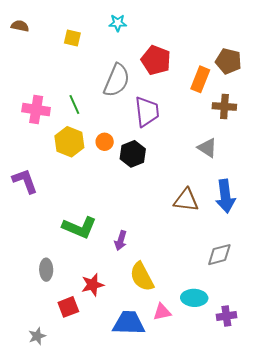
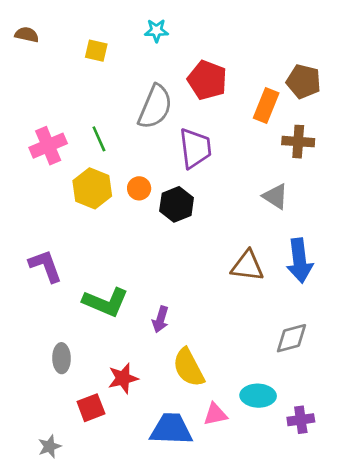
pink cross: (36, 110) -> (48, 146), turned -32
purple L-shape: (25, 181) -> (45, 266), moved

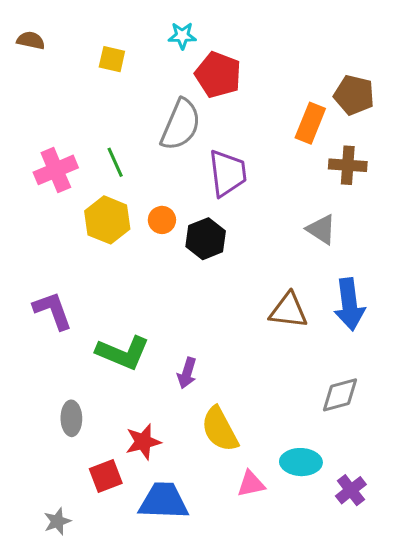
red pentagon: (207, 80) -> (218, 75), moved
purple cross: (301, 420) -> (351, 490), turned -30
blue trapezoid: (171, 429) -> (164, 501), moved

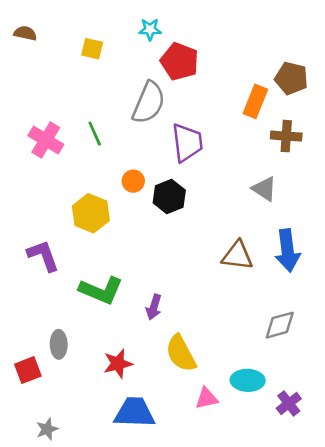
pink cross: (56, 170) -> (46, 140), turned -36
yellow hexagon: (107, 220) -> (91, 213), moved
red square: (106, 476) -> (28, 370), moved

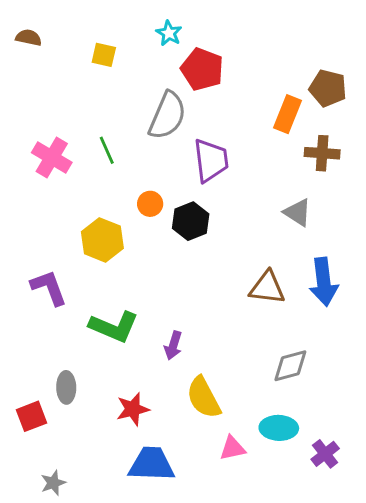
cyan star: (150, 29) -> (169, 33), turned 30
gray diamond: (280, 325) -> (290, 366), moved

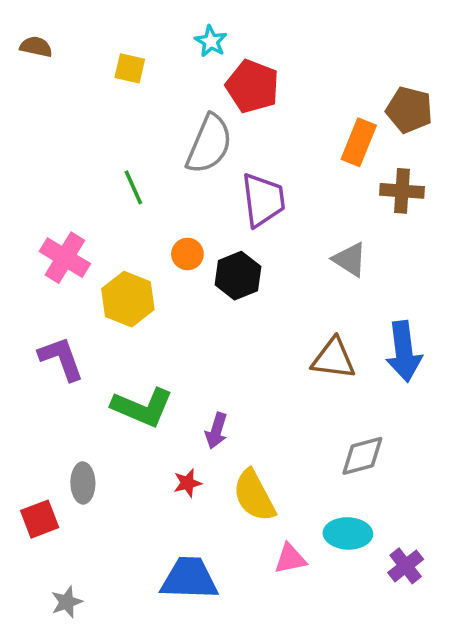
pink cross: (52, 158) -> (65, 258), moved
gray triangle: (298, 212) -> (350, 259), moved
red star: (133, 409) -> (187, 483), moved, size x0.7

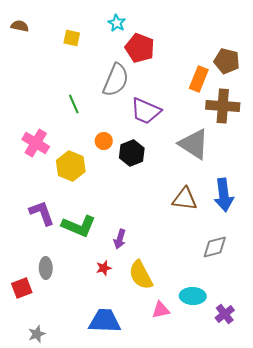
brown cross: (402, 191) -> (223, 106), size x1.4
purple trapezoid: (263, 200) -> (146, 111), turned 120
gray triangle: (350, 259) -> (194, 144), size x1.6
purple L-shape: (61, 359) -> (42, 213), moved
gray diamond: (362, 456) -> (215, 247), moved

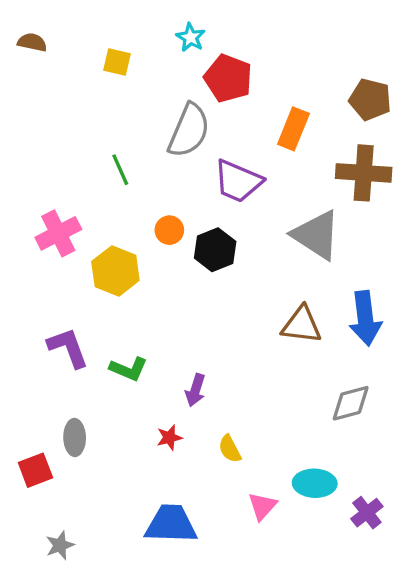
orange rectangle: (199, 79) -> (293, 129), moved
pink cross: (36, 143) -> (58, 233), turned 32
green L-shape: (79, 226) -> (129, 369), size x0.7
yellow semicircle: (141, 275) -> (230, 449), size x0.6
pink triangle: (161, 310) -> (262, 506), turned -36

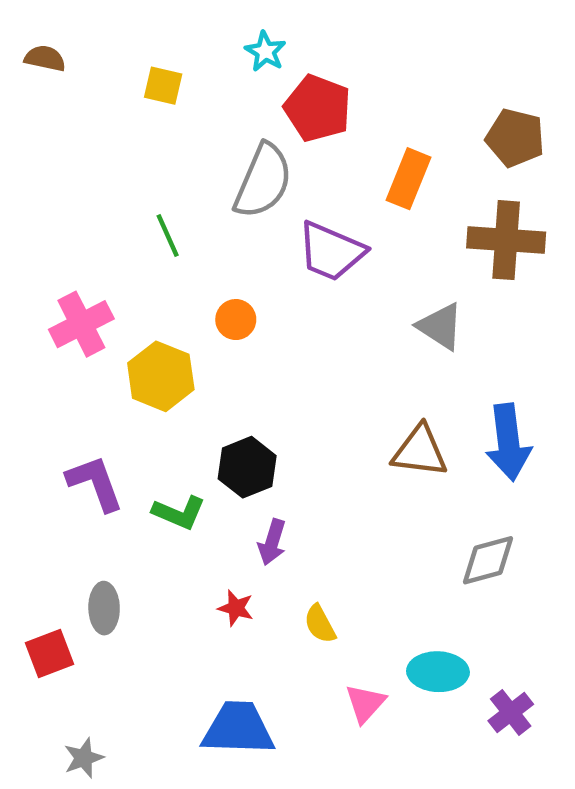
gray triangle: (316, 235) -> (440, 326), size x0.7
black hexagon: (215, 250) -> (247, 467), moved
red star: (169, 438) -> (236, 608), turned 30

